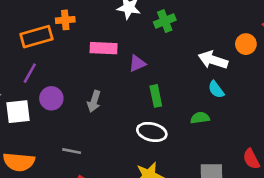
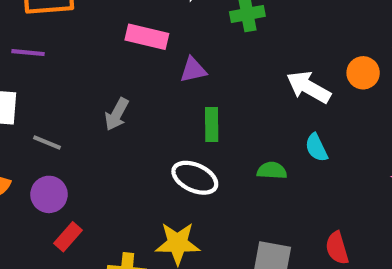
purple line: (30, 73) -> (28, 53), turned 55
cyan semicircle: (216, 89) -> (316, 148), moved
purple circle: (51, 98) -> (49, 194), moved
gray line: (72, 151) -> (47, 143), moved

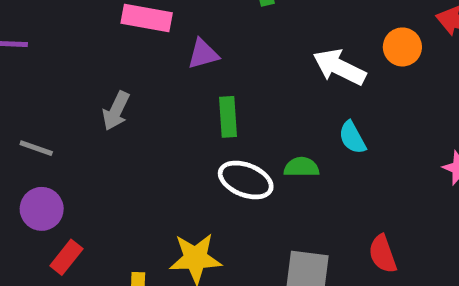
white ellipse: (195, 178) -> (246, 180), moved

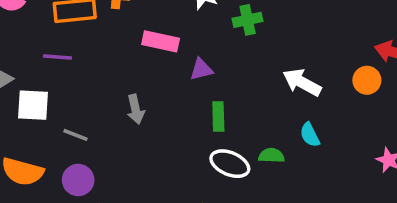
orange circle: (402, 47) -> (367, 80), moved
gray arrow: (116, 111) -> (136, 109), turned -40

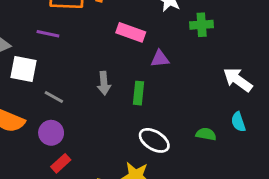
green rectangle: (218, 117) -> (139, 93), moved
white ellipse: (230, 164) -> (154, 140), moved

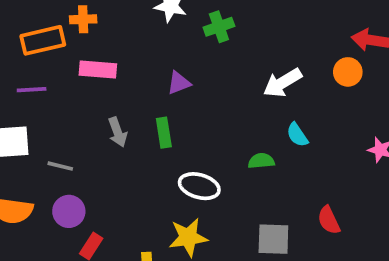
pink rectangle: (131, 32) -> (98, 70), moved
white arrow: (238, 80) -> (282, 83), turned -52

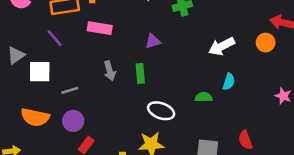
purple line: (32, 90) -> (55, 38), turned 48
cyan semicircle: (297, 135) -> (229, 82), turned -133
gray line: (60, 166) -> (70, 90), turned -35

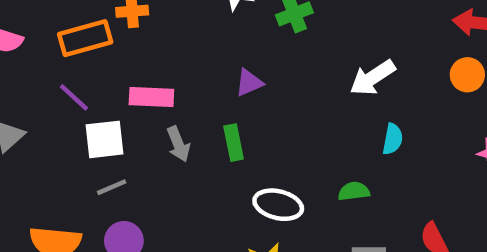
pink rectangle: (100, 28) -> (151, 97), moved
orange circle: (266, 43) -> (467, 75), moved
white square: (40, 72) -> (104, 139), moved
green semicircle: (204, 97) -> (354, 191), moved

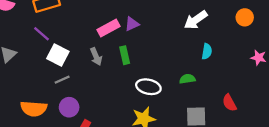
pink rectangle: (151, 97) -> (108, 28), moved, turned -30
white square: (104, 139) -> (58, 55), turned 35

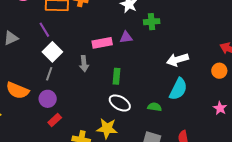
purple triangle: (132, 24) -> (126, 37), moved
cyan semicircle: (207, 51) -> (178, 89), size x1.6
green rectangle: (125, 55) -> (116, 76), moved
gray line: (62, 80) -> (49, 74), turned -64

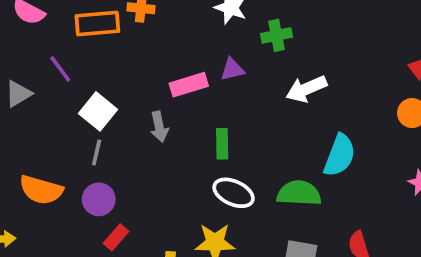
purple line: (44, 30) -> (60, 69), moved
white arrow: (177, 60) -> (306, 89), moved
green semicircle: (155, 107) -> (299, 193), size x1.6

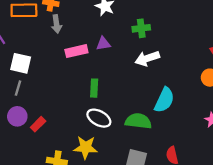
green cross: (276, 35) -> (141, 28), moved
white square: (98, 111) -> (21, 63), turned -30
gray arrow: (159, 127) -> (57, 24), moved
red rectangle: (116, 237) -> (38, 124), moved

